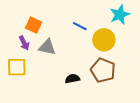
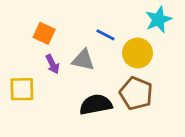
purple arrow: (24, 43) -> (53, 64), moved
gray triangle: (47, 47) -> (83, 60), moved
black semicircle: (72, 79) -> (96, 105), size x1.6

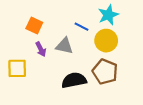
cyan star: (158, 20) -> (108, 15), moved

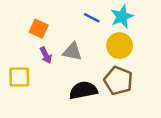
blue line: (81, 27) -> (92, 18), moved

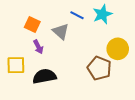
yellow circle: (120, 46) -> (118, 49), moved
gray triangle: (72, 52) -> (61, 32), moved, turned 30
black semicircle: (83, 90) -> (44, 76), moved

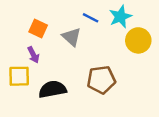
purple arrow: (38, 47) -> (33, 55), moved
yellow circle: (118, 49) -> (138, 40), moved
brown pentagon: (99, 68) -> (101, 80), moved, turned -30

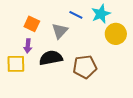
gray triangle: (72, 37) -> (60, 31), turned 30
purple arrow: (33, 55) -> (28, 46), turned 32
black semicircle: (52, 89) -> (51, 58), moved

